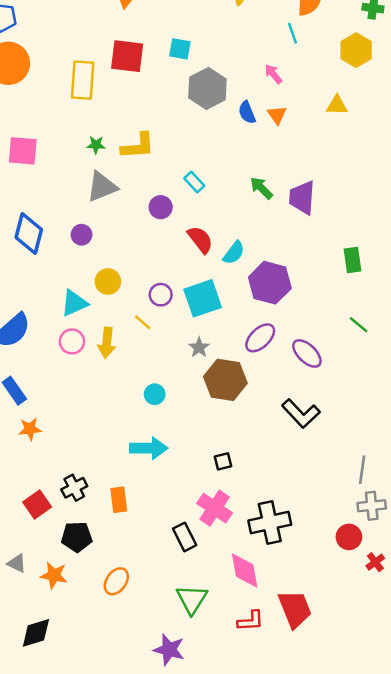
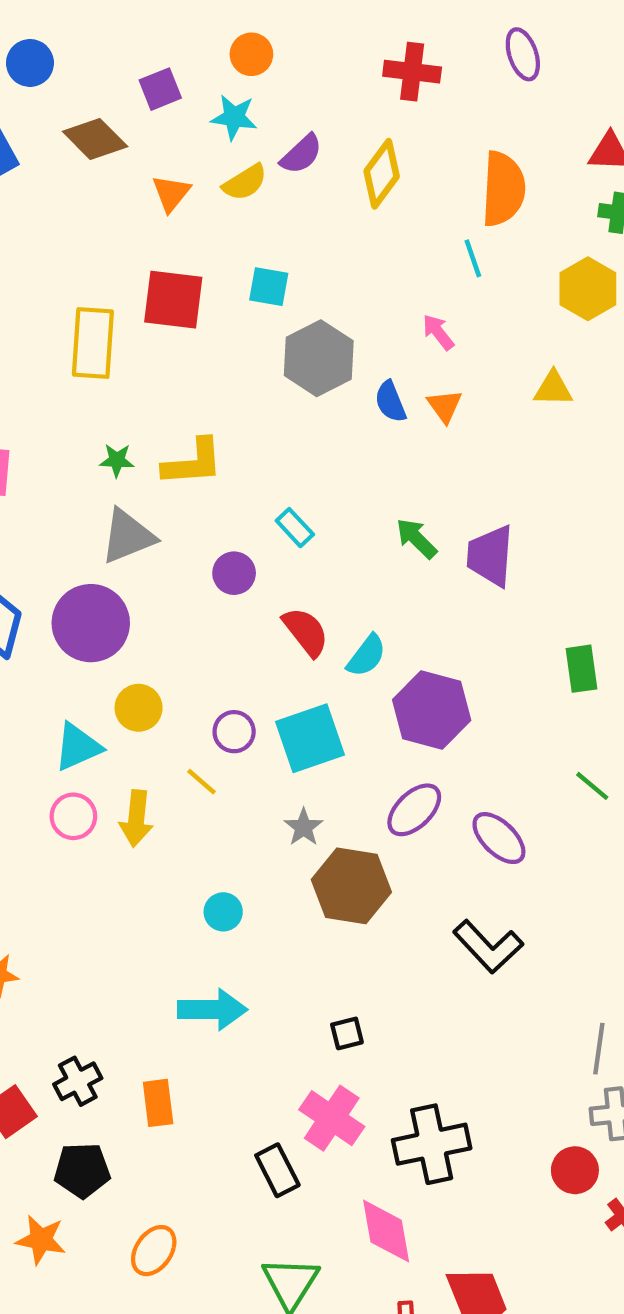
purple circle: (82, 235) -> (91, 623), size x2.0

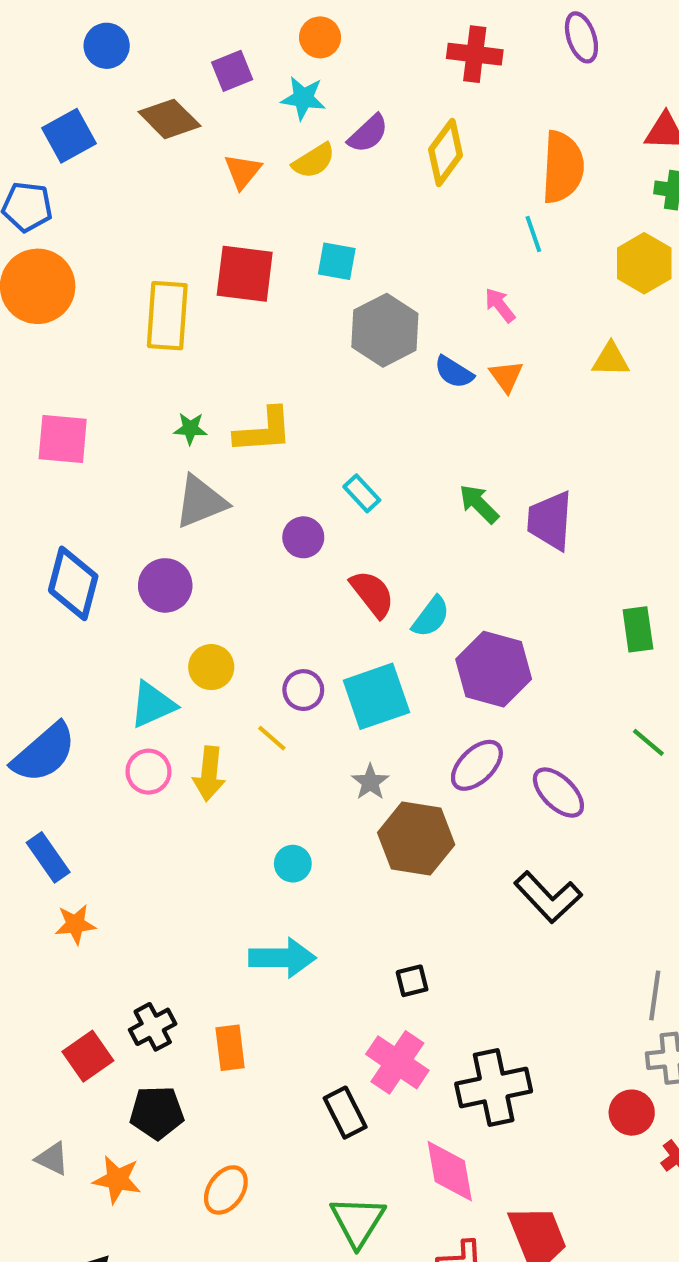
blue semicircle: (390, 402) -> (454, 372), turned -36
purple circle: (91, 623) -> (165, 585), size x0.7

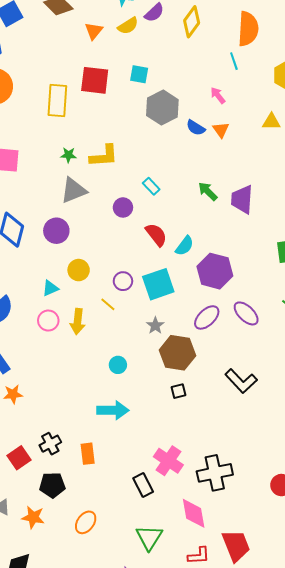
cyan triangle: (153, 705) -> (50, 288), size x0.7
purple ellipse: (558, 793) -> (246, 313), moved
black square: (412, 981) -> (178, 391), moved

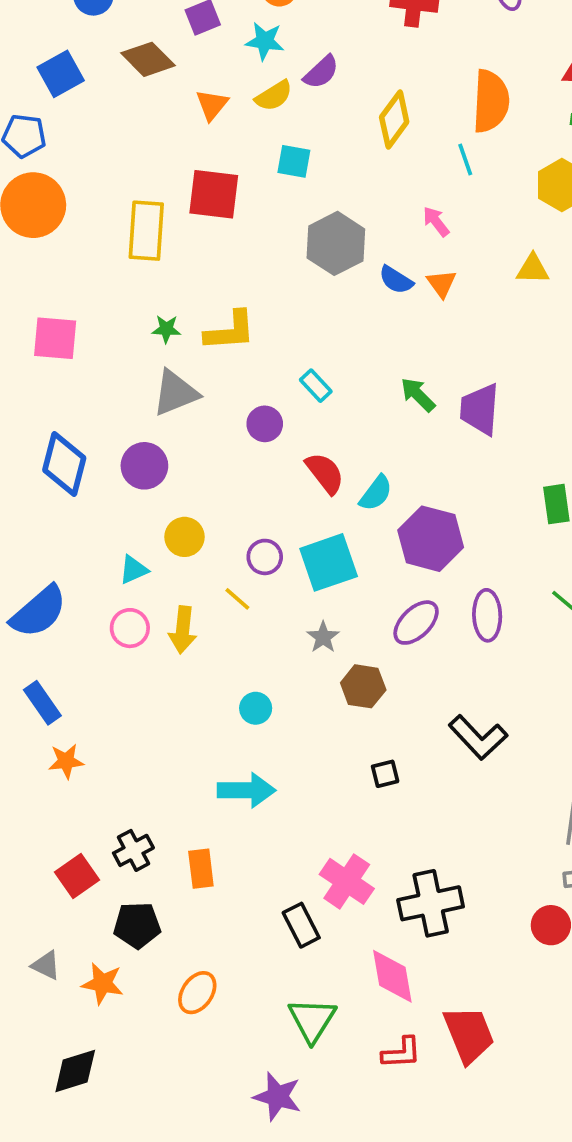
yellow diamond: (192, 22) -> (394, 119), moved
cyan square: (139, 74) -> (294, 161), moved
purple ellipse: (246, 313) -> (487, 615), turned 44
brown hexagon: (177, 353) -> (363, 686), size x0.7
black square: (178, 391) -> (385, 774), moved

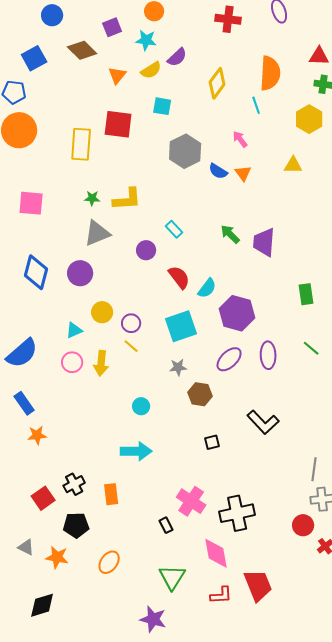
purple circle: (265, 557) -> (131, 323), moved
gray star: (323, 637) -> (178, 367), turned 30
black rectangle: (301, 925) -> (166, 525), size x0.7

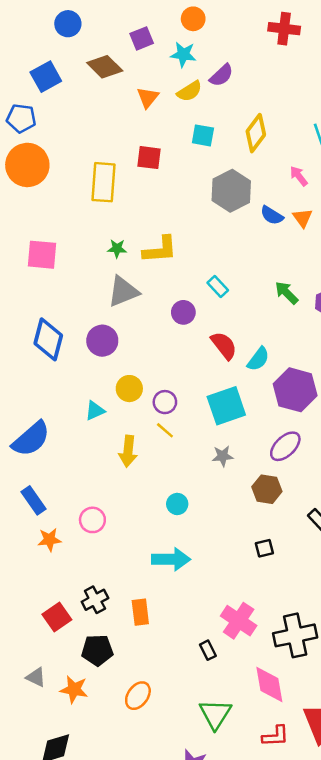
yellow diamond: (217, 83) -> (256, 133), moved
red square: (118, 124) -> (149, 158), size x0.7
pink circle: (72, 362) -> (92, 520), moved
brown hexagon: (200, 394) -> (267, 489), moved

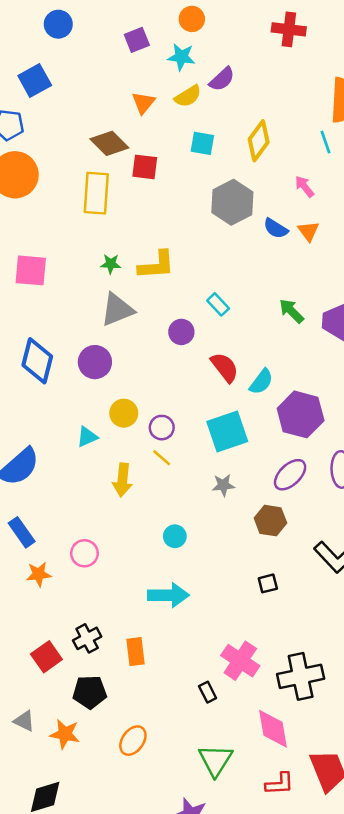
brown diamond: (105, 67) -> (109, 143), moved

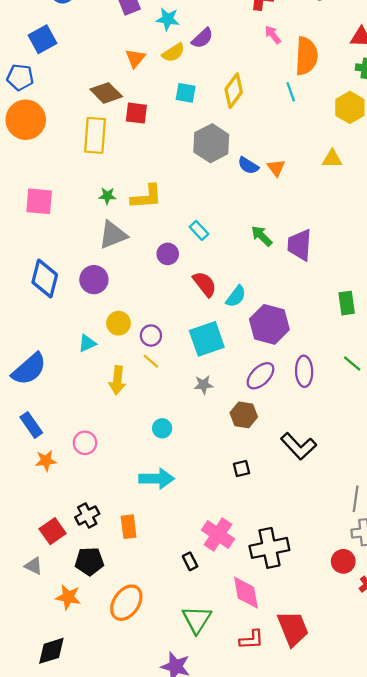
pink arrow: (304, 187) -> (273, 35), moved
gray triangle: (24, 721) -> (34, 566), moved
orange ellipse: (133, 741) -> (126, 603), size x1.4

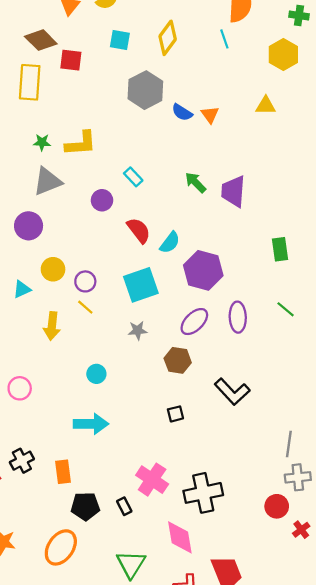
black pentagon: (89, 561) -> (85, 506), moved

